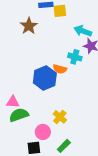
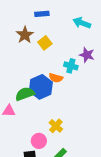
yellow square: (60, 11) -> (45, 43), moved, turned -32
cyan arrow: (83, 31) -> (82, 23), moved
green semicircle: (19, 115) -> (25, 94), moved

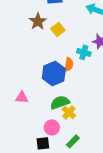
orange semicircle: (56, 78) -> (69, 64), turned -96
green semicircle: (25, 94) -> (60, 102), moved

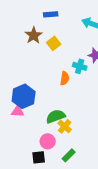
blue hexagon: (54, 73) -> (24, 96), moved

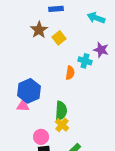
green semicircle: (56, 116) -> (61, 111), turned 114
yellow cross: (65, 126) -> (62, 125), moved
pink circle: (48, 141) -> (41, 137), moved

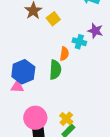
green semicircle: (61, 111) -> (55, 70), moved
yellow cross: (62, 125) -> (66, 119), moved
pink circle: (41, 137) -> (35, 118), size x1.5

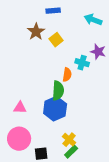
blue hexagon: (23, 72) -> (55, 109), moved
pink circle: (35, 118) -> (19, 139), moved

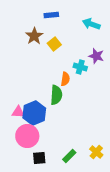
blue hexagon: (55, 109) -> (34, 113), moved
pink circle: (19, 139) -> (27, 136), moved
yellow cross: (69, 140) -> (96, 152), moved

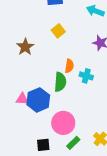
brown star: (34, 36) -> (25, 47), moved
cyan cross: (80, 67) -> (86, 76), moved
pink circle: (27, 136) -> (63, 123), moved

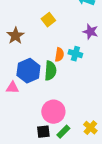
cyan cross: (86, 76) -> (75, 54), moved
blue hexagon: (38, 100) -> (28, 71), moved
black square: (43, 145) -> (43, 132), moved

